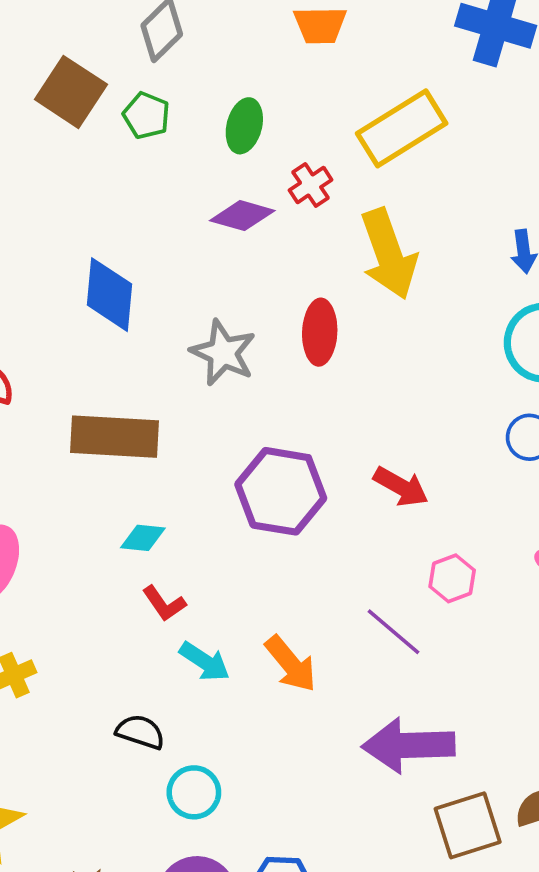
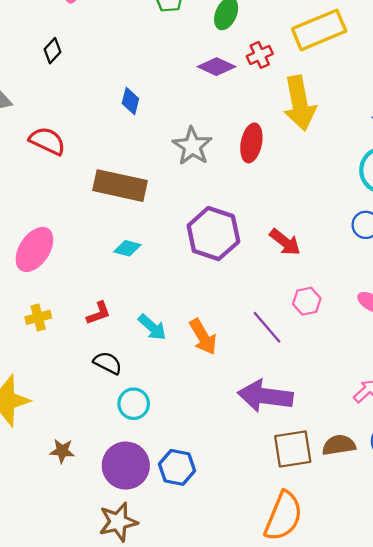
blue diamond: (109, 295) -> (130, 101), size x0.6
red L-shape: (164, 603) -> (99, 313), moved, turned -84

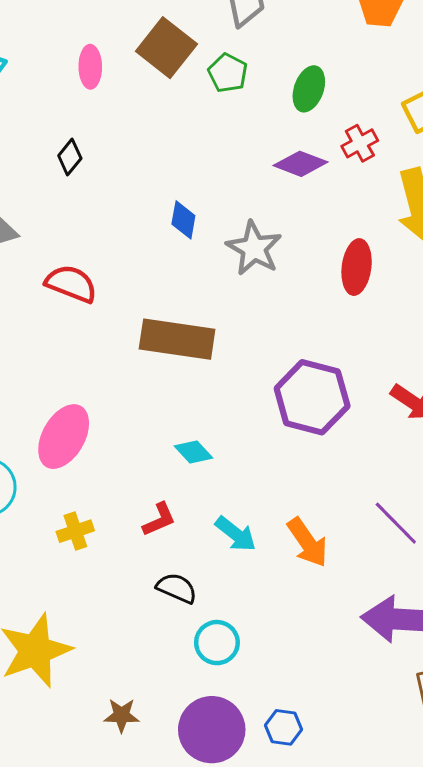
gray star: (192, 146) -> (254, 248), moved
cyan diamond: (127, 248) -> (194, 452), moved, turned 36
blue hexagon: (177, 467) -> (283, 727), size x0.7

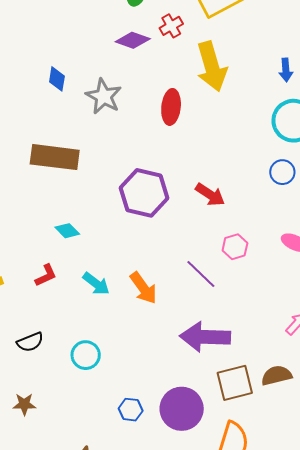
black semicircle: (177, 588) -> (30, 342), moved, turned 136
purple circle: (212, 730) -> (182, 409), moved

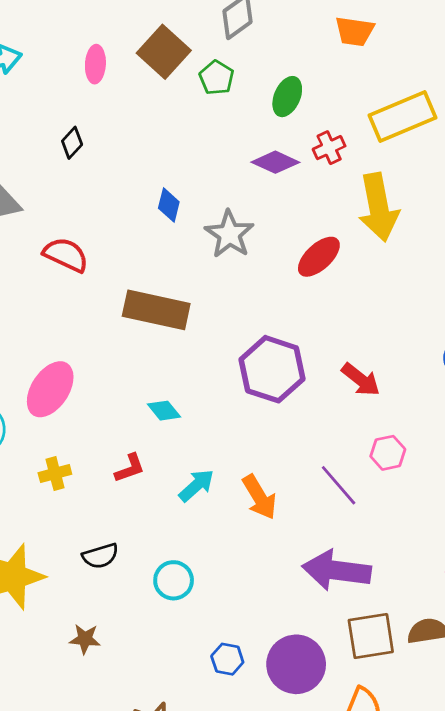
red ellipse: (171, 107) -> (319, 257), turned 36
cyan arrow: (96, 284) -> (196, 485), turned -84

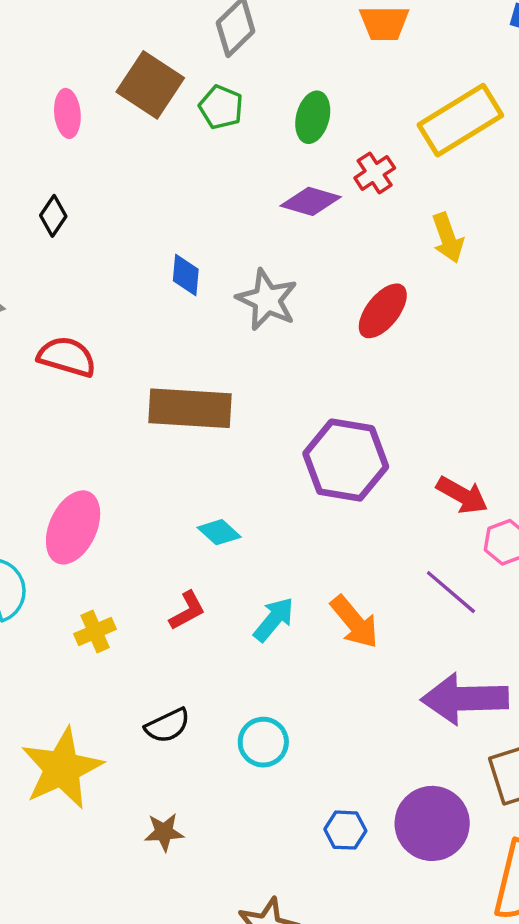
yellow arrow: (379, 207) -> (448, 238), size x0.6
red arrow: (361, 380) -> (462, 495), moved

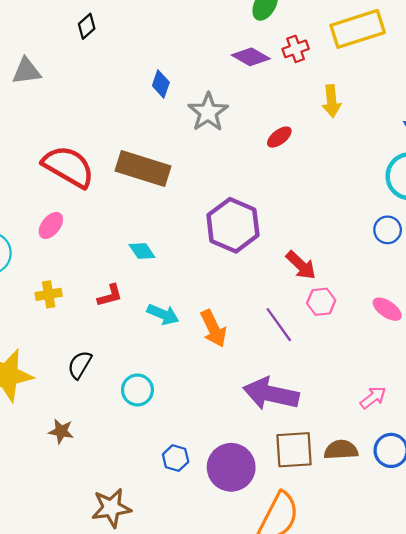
red ellipse: (383, 311) -> (279, 137), size x0.7
red semicircle: (67, 357) -> (68, 167), moved, size x1.4
pink ellipse: (73, 527) -> (51, 225), size x0.6
cyan arrow: (274, 619) -> (163, 314), turned 60
black semicircle: (167, 726) -> (80, 365), turned 132

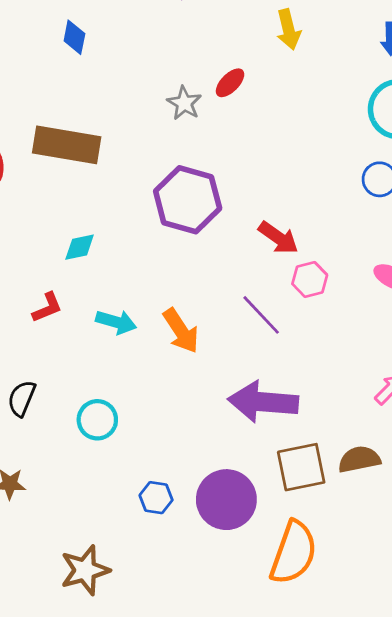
gray star: (208, 112) -> (184, 103), moved, size x0.7
cyan diamond: (142, 251) -> (80, 247), turned -60

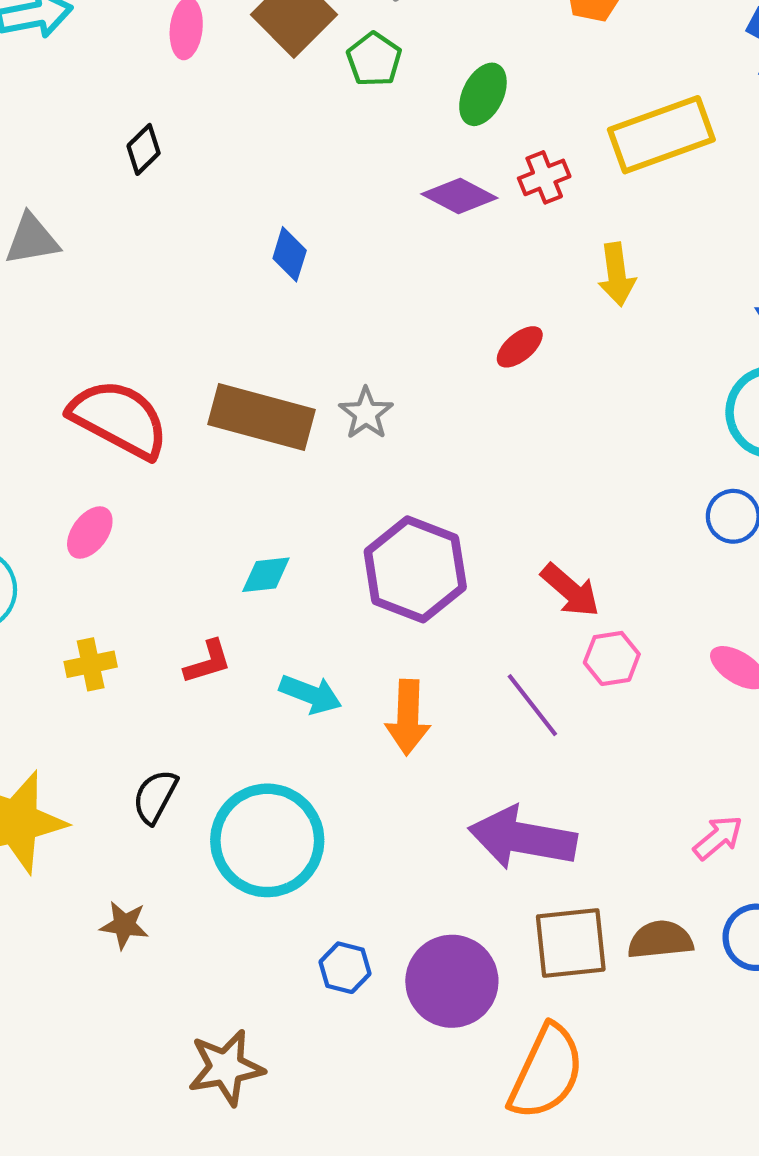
gray star: (184, 103) -> (366, 413), moved
purple hexagon: (188, 200) -> (415, 569), moved
orange arrow: (181, 331) -> (408, 717), turned 30
cyan circle: (97, 420) -> (267, 840), size x1.8

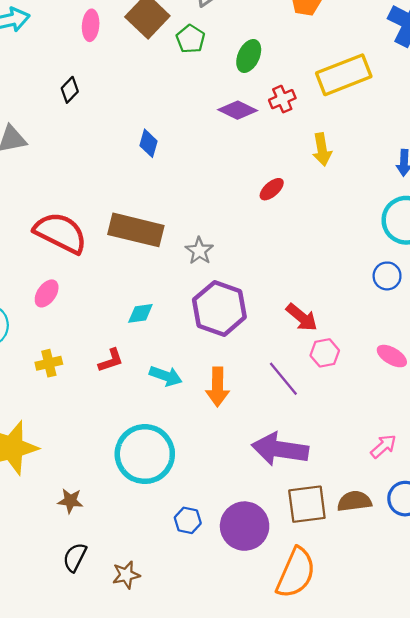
gray star: (366, 413) -> (199, 251), moved
black semicircle: (155, 797) -> (75, 557), moved
brown star: (226, 1068) -> (126, 575), size x0.7

